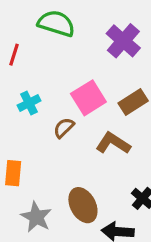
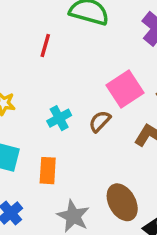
cyan cross: (29, 103) -> (59, 118), moved

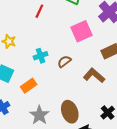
pink square: (125, 89) -> (81, 31), moved
orange rectangle: (48, 171) -> (29, 86), turned 42

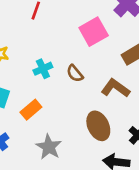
brown semicircle: (64, 61) -> (75, 73), turned -88
brown ellipse: (70, 112) -> (98, 126), moved

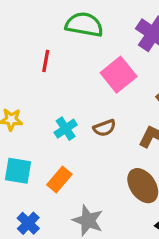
brown semicircle: (75, 73) -> (104, 128), turned -60

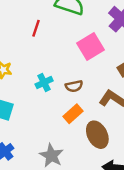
orange rectangle: (59, 180) -> (73, 114), moved

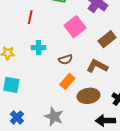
cyan cross: (44, 83) -> (39, 48), moved, turned 32
brown ellipse: (97, 135) -> (88, 96), turned -65

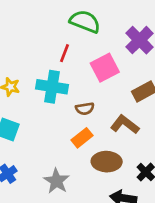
red line: (30, 17) -> (65, 53), moved
cyan cross: (39, 48) -> (52, 87), size x1.6

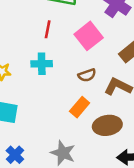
cyan cross: (52, 87) -> (42, 64), size x0.7
brown semicircle: (85, 109) -> (87, 75), moved

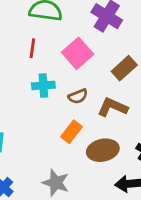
cyan cross: (42, 64) -> (43, 85), moved

